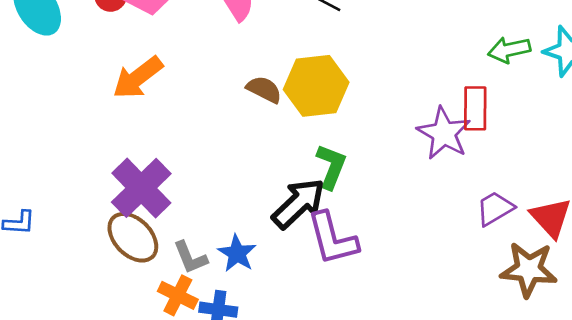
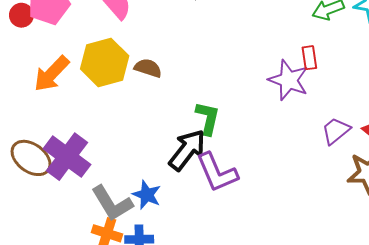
yellow hexagon: (316, 86) -> (105, 62), moved
red rectangle: (475, 108) -> (309, 58), size x0.7
brown ellipse: (133, 237) -> (31, 158), moved
gray L-shape: (190, 257) -> (112, 203), size x1.5

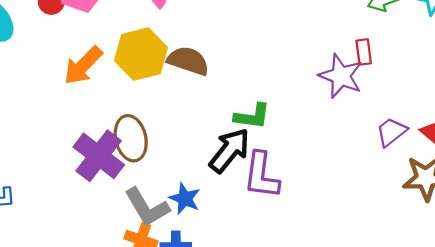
brown semicircle: (148, 68) -> (188, 61), size x1.4
green L-shape: (208, 118) -> (252, 116), turned 84
brown ellipse: (31, 158) -> (131, 138), moved, turned 39
purple L-shape: (217, 172) -> (261, 175), turned 30

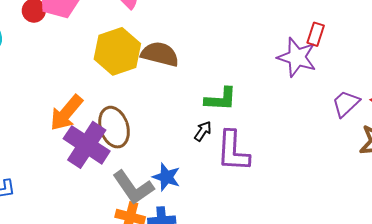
red rectangle: (364, 52) -> (316, 34), turned 30
orange arrow: (83, 66) -> (66, 113), moved
black arrow: (230, 150) -> (203, 131), size x0.5

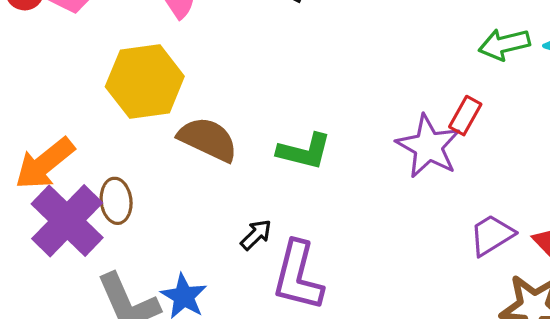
brown semicircle: (160, 54) -> (208, 139), moved
green L-shape: (221, 99) -> (304, 151), moved
brown ellipse: (114, 127) -> (116, 201), size x0.7

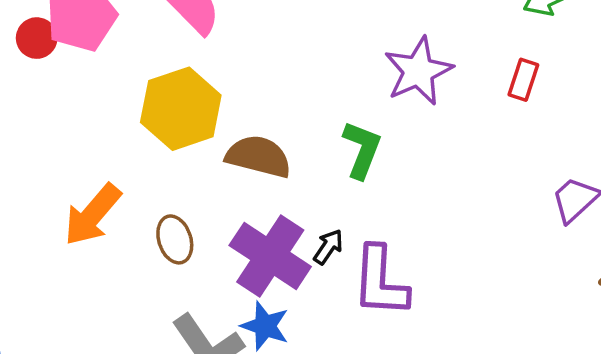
purple star: (428, 146) -> (418, 71), moved, turned 30
green L-shape: (304, 151) -> (362, 150), turned -72
purple cross: (67, 221) -> (270, 256), moved

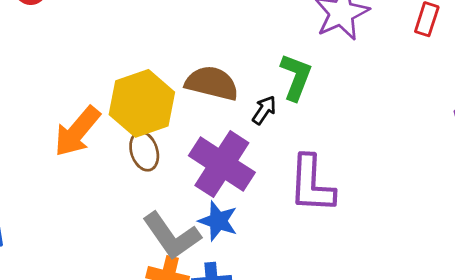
yellow hexagon: (181, 109) -> (142, 103), moved
black arrow: (328, 247) -> (264, 110), moved

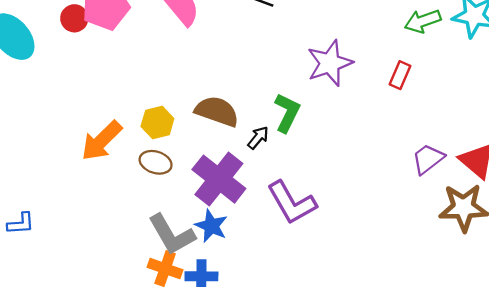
yellow hexagon: (142, 103) -> (157, 123), size x0.6
brown ellipse: (144, 151) -> (156, 162), turned -60
purple L-shape: (312, 184) -> (292, 203), turned -38

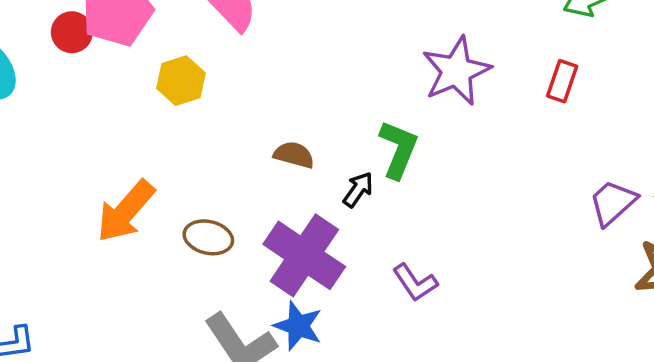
brown semicircle: (217, 111) -> (294, 155), size x0.6
yellow hexagon: (157, 123) -> (181, 81), moved
purple L-shape: (292, 203) -> (415, 283), size x0.6

